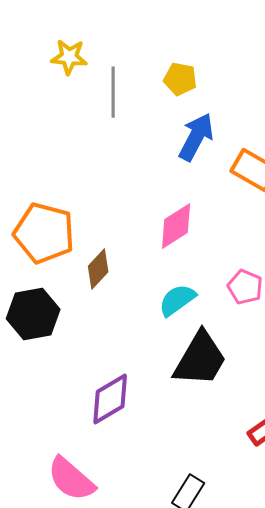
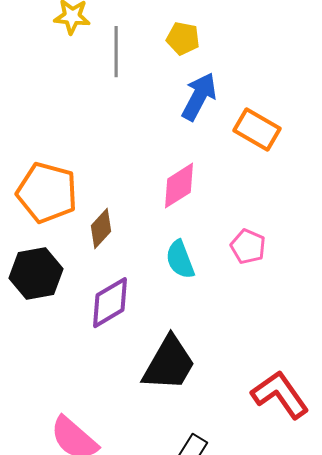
cyan semicircle: (177, 300) -> (180, 260), turned -75
black trapezoid: (200, 359) -> (169, 364), moved
purple diamond: (110, 399) -> (110, 303), moved

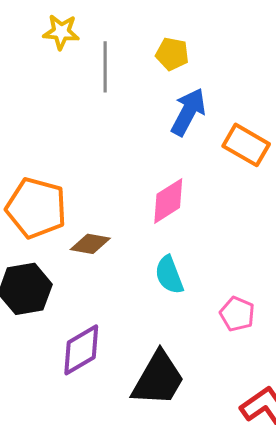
brown diamond: (101, 229) -> (90, 244), turned 57
pink pentagon: (248, 247) -> (237, 314), moved
purple diamond: (110, 303) -> (81, 350), moved

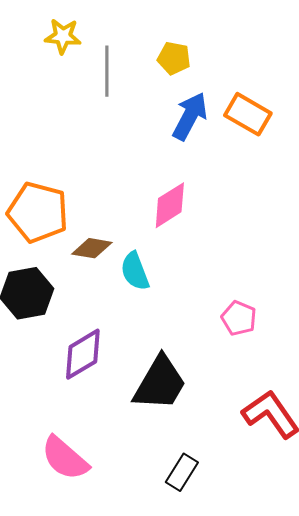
orange rectangle: (246, 145) -> (248, 114), moved
cyan semicircle: (169, 275) -> (135, 271), moved

